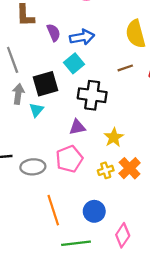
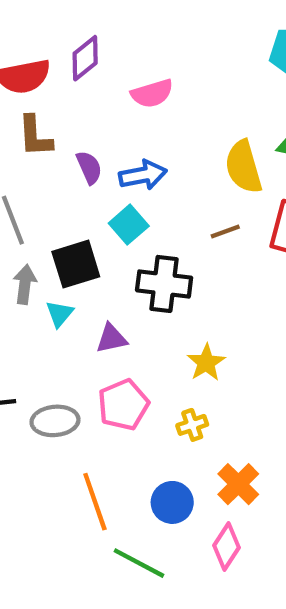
purple triangle: (77, 127) -> (111, 338), moved
orange cross: (130, 168) -> (238, 484), moved
green line: (76, 243) -> (139, 563), turned 36

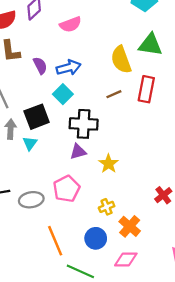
purple triangle: (111, 338) -> (78, 152), moved
yellow cross: (192, 425) -> (107, 207), moved
pink diamond: (227, 547) -> (126, 260), turned 60

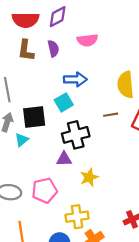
purple semicircle: (40, 65) -> (53, 48), moved
black cross: (84, 124) -> (76, 135), turned -32
yellow cross: (107, 207) -> (77, 217), size x1.5

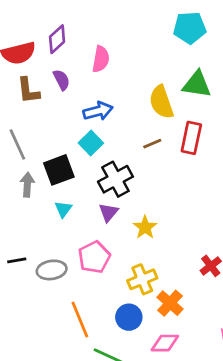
pink semicircle: (87, 40) -> (101, 59), turned -60
cyan triangle: (22, 140) -> (63, 209), moved
purple triangle: (64, 159) -> (108, 212), turned -35

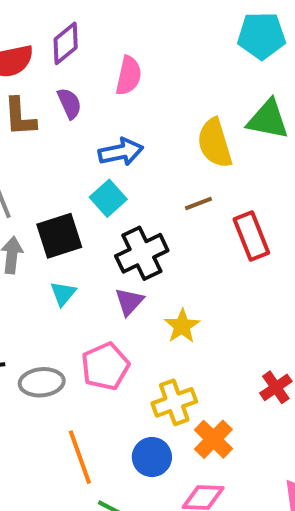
red rectangle: (191, 138) -> (251, 236), moved, turned -36

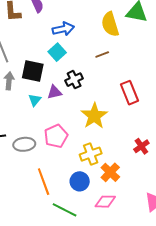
black square: (59, 236) -> (33, 71), turned 30
red rectangle: (251, 236) -> (130, 93), moved
black cross: (142, 253) -> (74, 80), size x0.7
purple triangle: (129, 302) -> (54, 92), moved, turned 35
yellow star: (182, 326) -> (94, 116), size x1.5

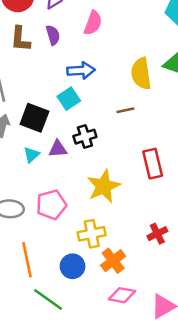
pink diamond: (105, 202) -> (122, 295), moved

